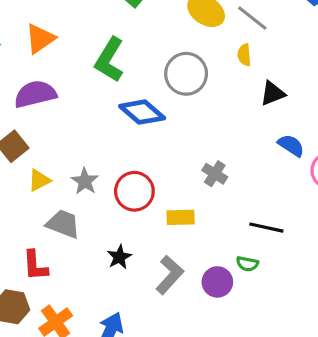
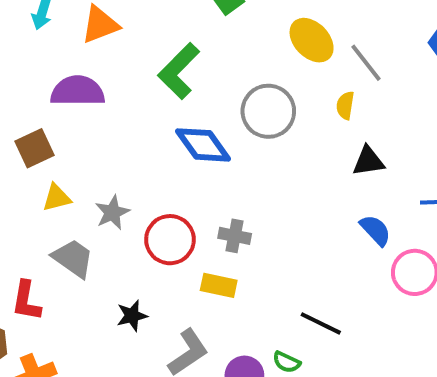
gray cross: (215, 174) -> (235, 236), moved, turned -35

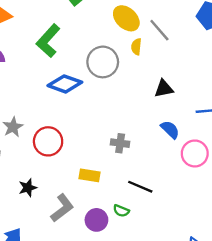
yellow semicircle: (345, 105) -> (136, 47), moved
blue diamond: (203, 145) -> (65, 84), turned -32
gray cross: (235, 236) -> (120, 143), moved
yellow rectangle: (219, 285) -> (89, 175), moved

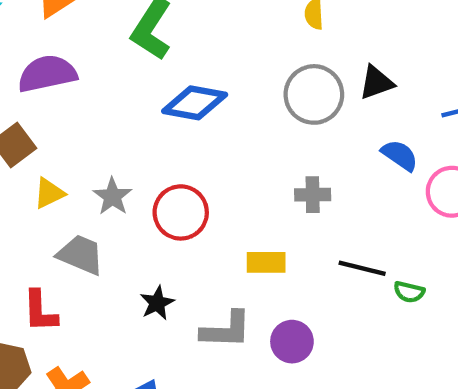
gray circle: (103, 62) -> (314, 94), moved
gray L-shape: (62, 208) -> (226, 330), turned 48
green semicircle: (121, 211) -> (409, 292), moved

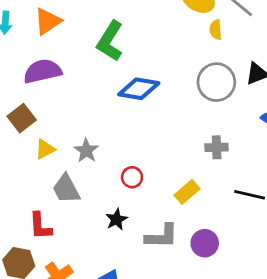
red circle: (181, 212) -> (132, 177), moved, size x0.6
gray trapezoid: (81, 255) -> (66, 189), turned -140
yellow rectangle: (266, 262) -> (187, 192), turned -40

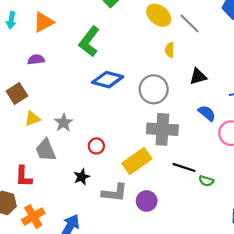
yellow semicircle: (216, 30) -> (170, 50), moved
purple semicircle: (43, 71) -> (36, 60), size x0.6
gray circle: (216, 82) -> (154, 89), moved
gray cross: (217, 147) -> (162, 129), size x1.8
yellow rectangle: (187, 192) -> (137, 161), size x1.5

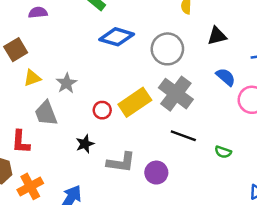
gray cross: (162, 129) -> (176, 94), turned 32
yellow rectangle: (137, 161) -> (135, 102), moved
black line: (184, 167) -> (183, 136), moved

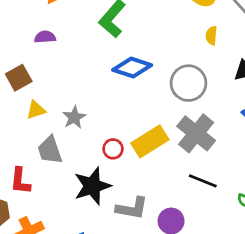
black star: (85, 144) -> (92, 186), size x1.8

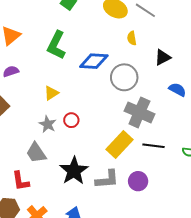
blue diamond: (132, 67) -> (94, 61), moved
yellow triangle: (36, 110) -> (51, 93), moved
yellow rectangle: (150, 141) -> (119, 145), moved
red circle: (113, 149) -> (71, 120), moved

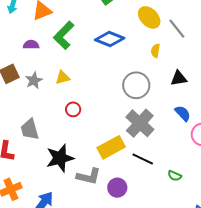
green L-shape: (56, 45) -> (64, 35), moved
blue diamond: (94, 61) -> (110, 39), moved
gray star: (48, 124) -> (34, 80), moved

